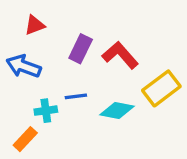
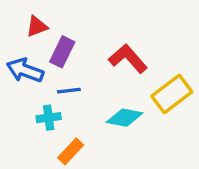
purple rectangle: (81, 49) -> (62, 52), moved
blue line: (76, 96) -> (69, 91), moved
orange rectangle: (25, 139) -> (71, 151), moved

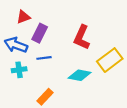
red L-shape: (128, 59) -> (82, 37), turned -115
cyan cross: (49, 118) -> (19, 70), moved

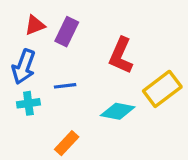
purple rectangle: (40, 33) -> (67, 32), moved
blue arrow: (16, 45) -> (24, 67), turned -90

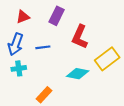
purple rectangle: (67, 32) -> (57, 16), moved
blue line: (65, 86) -> (43, 47), moved

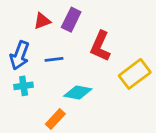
red triangle: (23, 17) -> (42, 21), moved
cyan diamond: (78, 74) -> (78, 92), moved

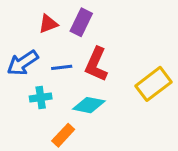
red L-shape: (100, 46) -> (96, 64), moved
blue arrow: (20, 55) -> (23, 63), turned 36
cyan cross: (24, 86) -> (41, 98), moved

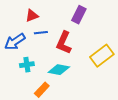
purple rectangle: (81, 22) -> (79, 15), moved
blue line: (62, 67) -> (41, 33), moved

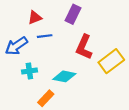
purple rectangle: (79, 15) -> (73, 14), moved
red L-shape: (64, 43) -> (84, 47), moved

